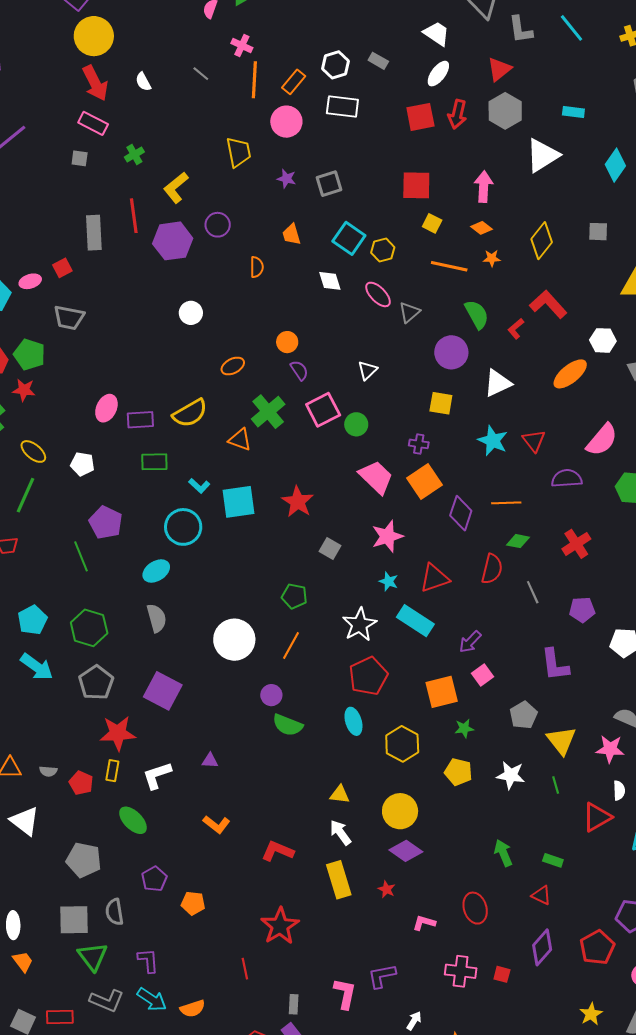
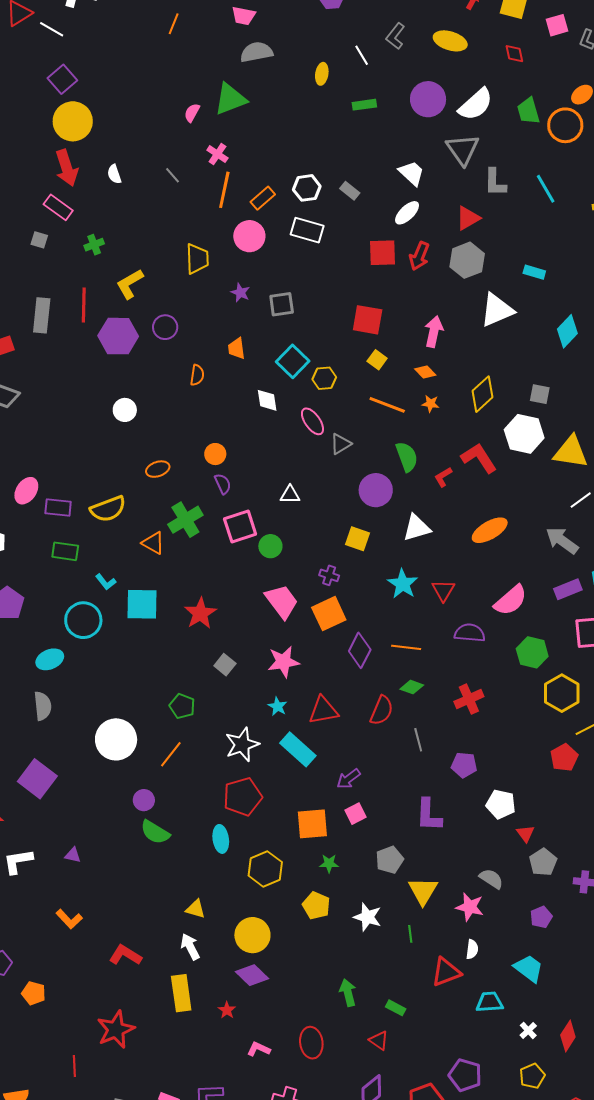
white hexagon: (603, 340) -> (524, 434), moved, size x1.5
white triangle: (367, 370) -> (290, 495), turned 35

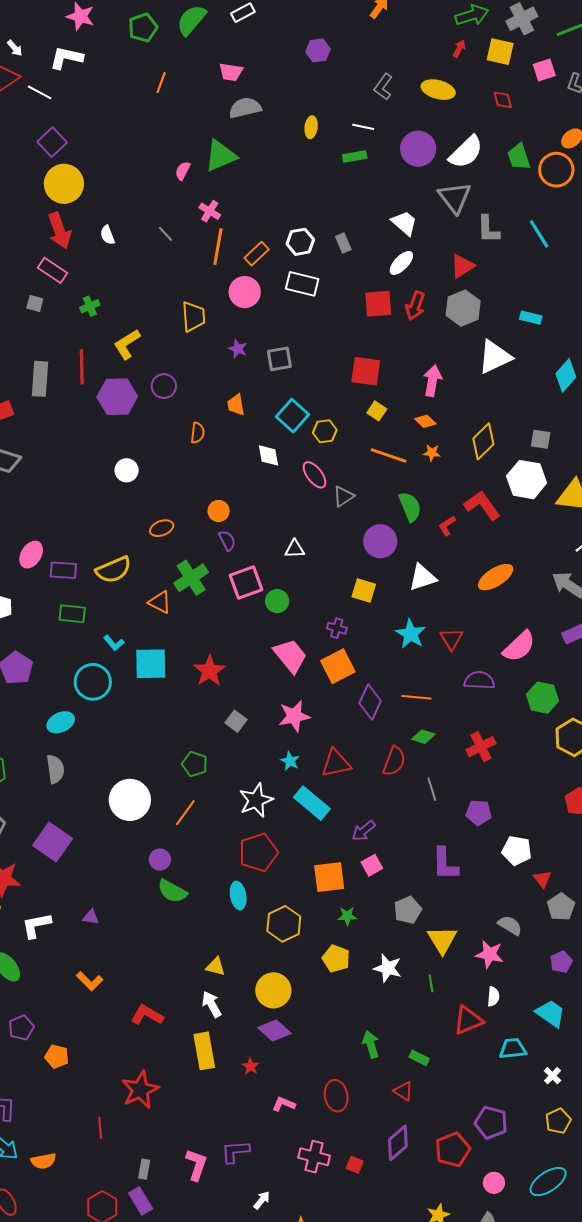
white line: (362, 55) -> (363, 127), moved, turned -45
gray rectangle: (350, 191) -> (343, 243), turned 30

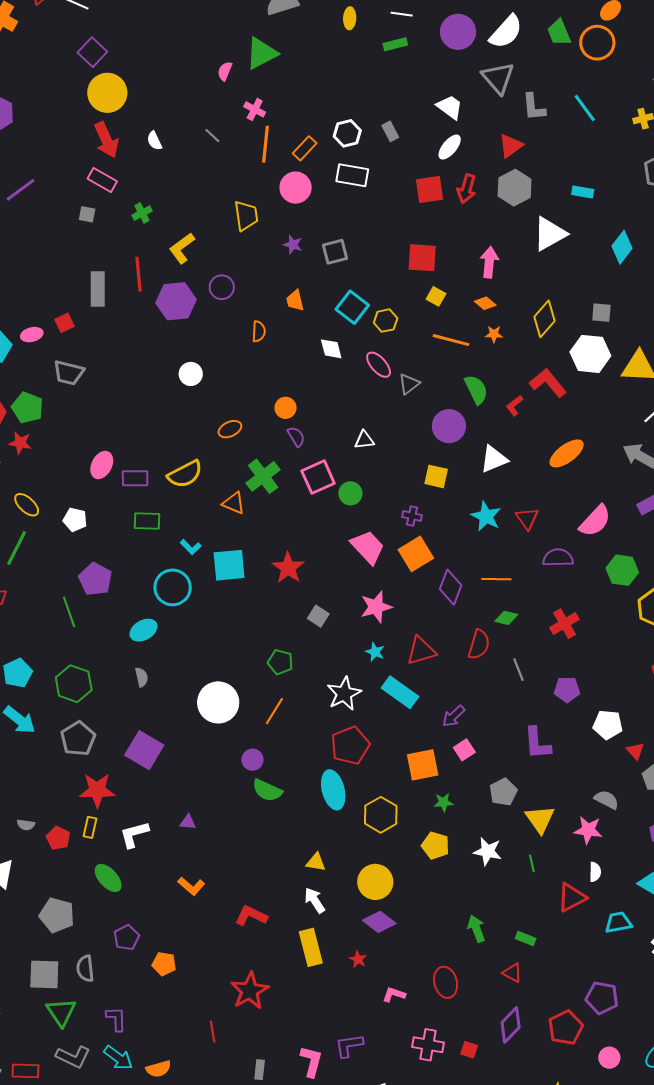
gray semicircle: (55, 769) -> (142, 677), size x0.7
cyan ellipse: (238, 896) -> (333, 790), size x1.4

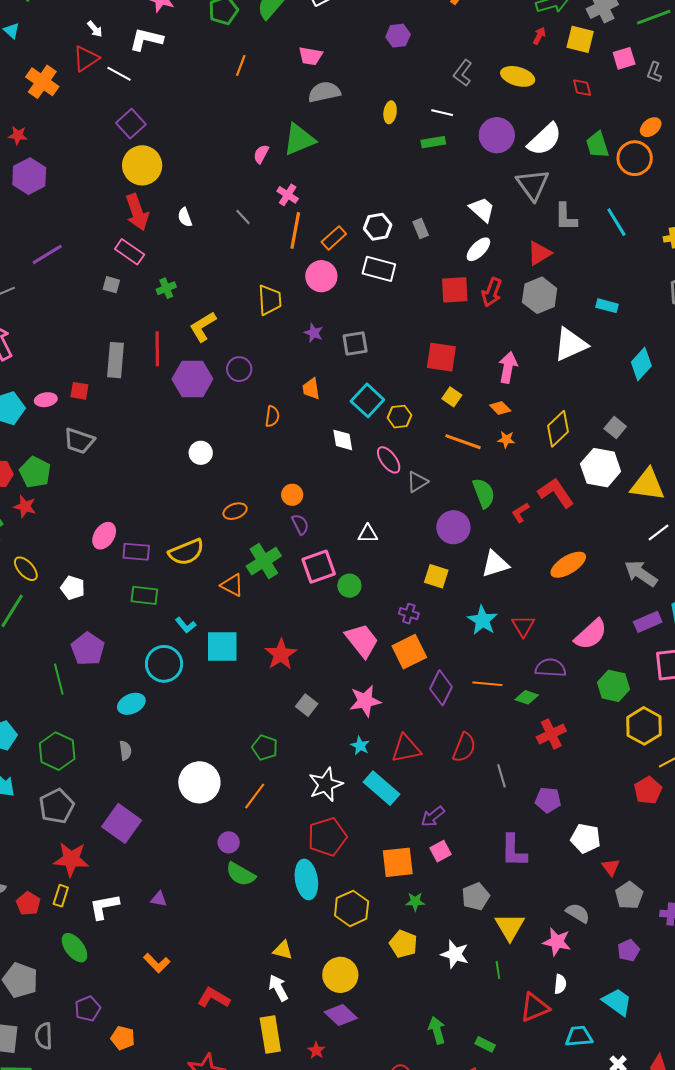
gray square: (601, 313) -> (615, 427), turned 30
red square: (65, 323) -> (79, 391), turned 30
green diamond: (506, 618) -> (527, 697), moved

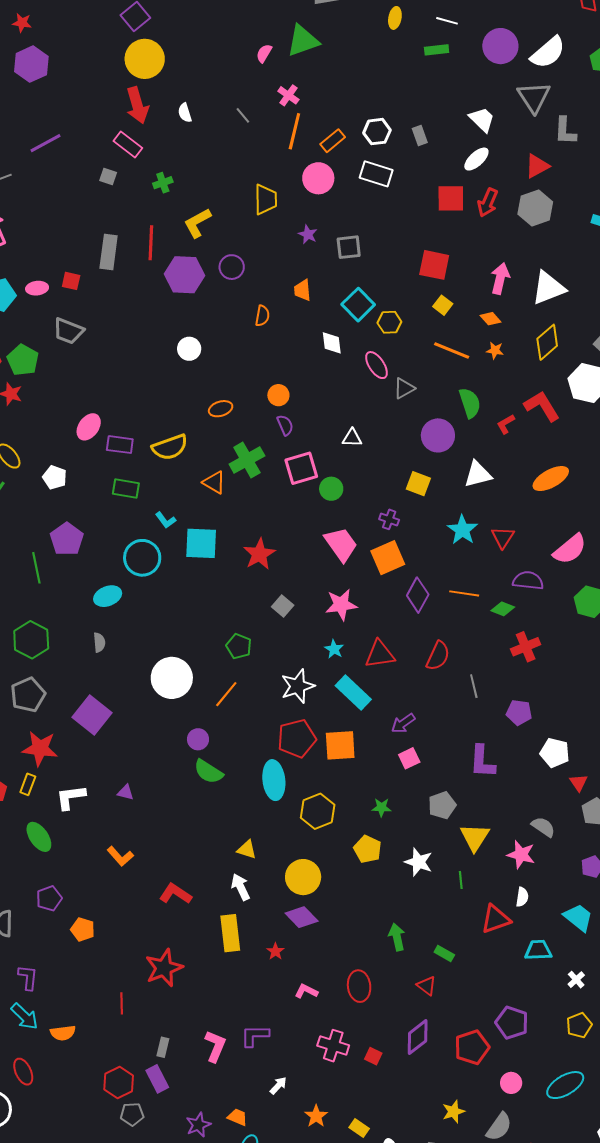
white triangle: (570, 344) -> (548, 288), moved
orange square: (398, 862) -> (340, 745), moved

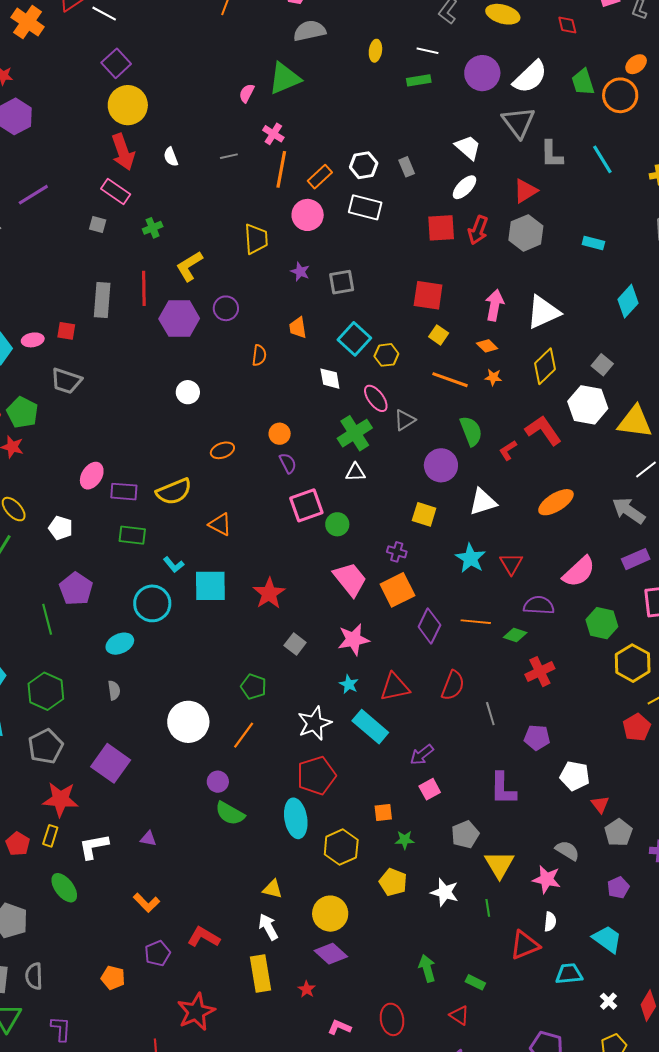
gray line: (243, 115) -> (229, 156), turned -60
green cross: (247, 460) -> (355, 433), moved
orange square: (340, 745) -> (383, 813), moved, size x0.6
purple pentagon: (49, 898) -> (158, 953), moved

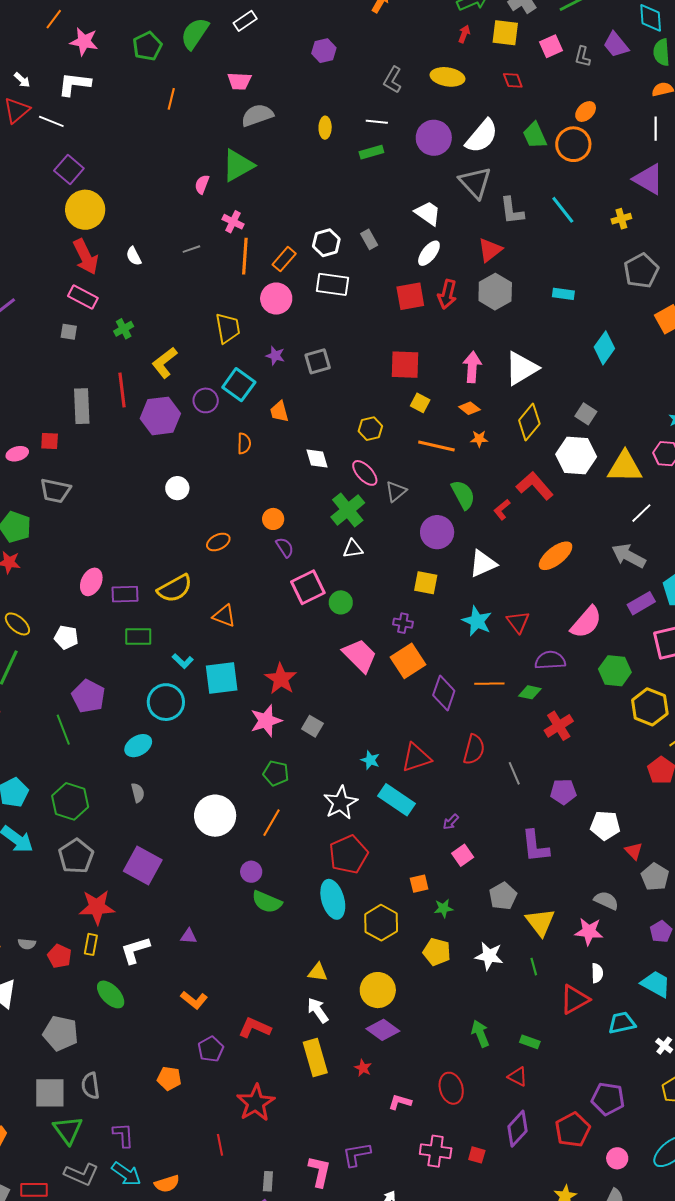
cyan square: (354, 339) -> (239, 385), moved
pink star: (353, 639) -> (266, 721), moved
purple arrow: (422, 755) -> (451, 822), size x0.7

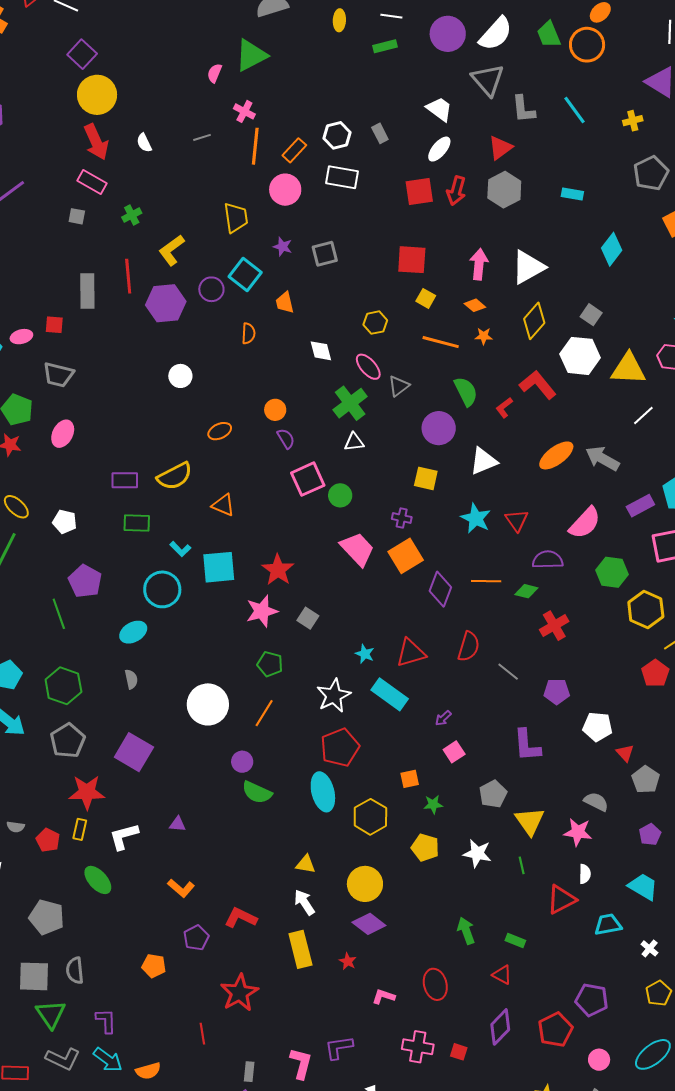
gray arrow: (629, 556) -> (602, 458), moved
pink ellipse: (91, 582) -> (63, 434), moved
gray line: (514, 773) -> (508, 672), turned -30

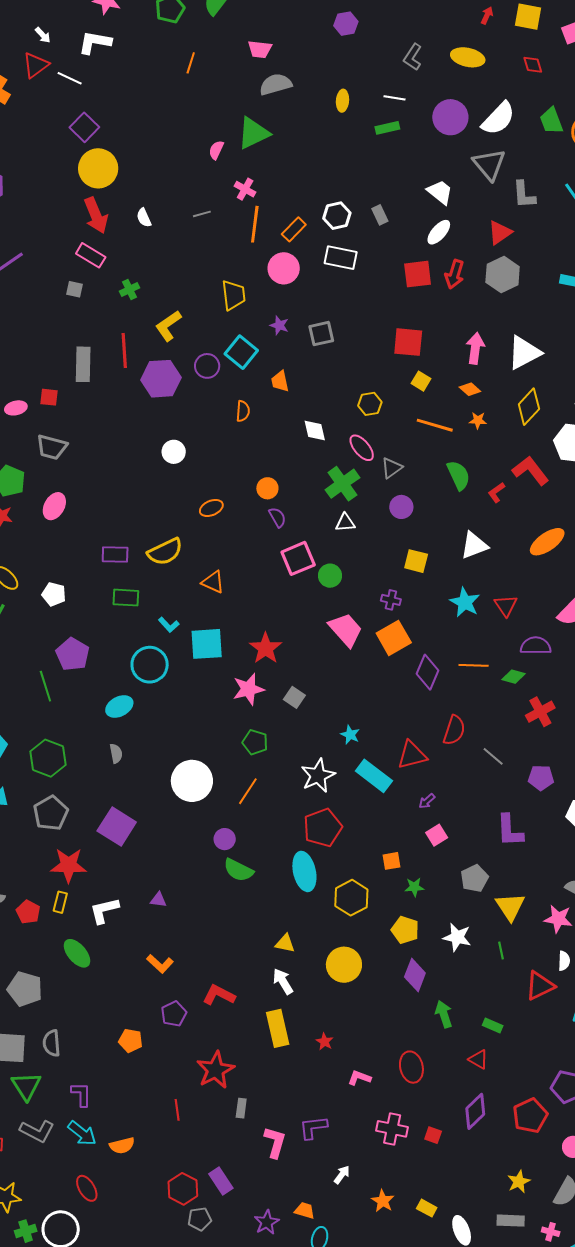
purple circle: (439, 428) -> (401, 507), moved, size x0.7
red triangle: (411, 653) -> (412, 755), moved
purple diamond: (369, 924) -> (415, 975), moved, turned 72
gray rectangle: (249, 1072) -> (241, 1108), moved

